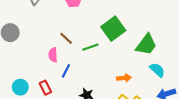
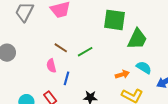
green square: (113, 29) -> (114, 20), moved, turned -35
cyan semicircle: (157, 70) -> (144, 67), moved

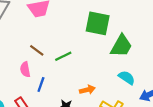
orange arrow: (122, 74) -> (87, 90), moved

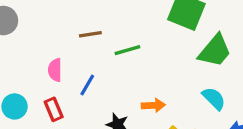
brown line: (37, 50) -> (90, 34), turned -56
pink semicircle: (25, 69) -> (55, 70), moved

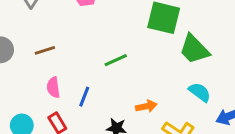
brown line: (90, 34) -> (45, 50), moved
green trapezoid: (215, 51) -> (194, 49), turned 104

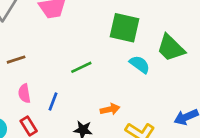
green trapezoid: (194, 49) -> (171, 48), moved
cyan semicircle: (200, 92) -> (140, 64), moved

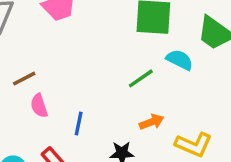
green line: (81, 67) -> (141, 78), moved
pink semicircle: (24, 93) -> (39, 106), moved

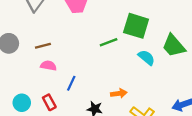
green line: (141, 78) -> (109, 42), moved
pink semicircle: (39, 106) -> (48, 66), turned 105

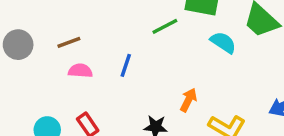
blue line: (71, 83) -> (126, 65), moved
orange arrow: (119, 93) -> (188, 100), turned -49

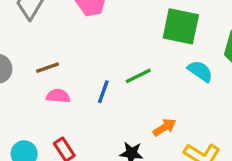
green line: (165, 26) -> (138, 76), moved
orange arrow: (188, 100) -> (164, 127), turned 30

